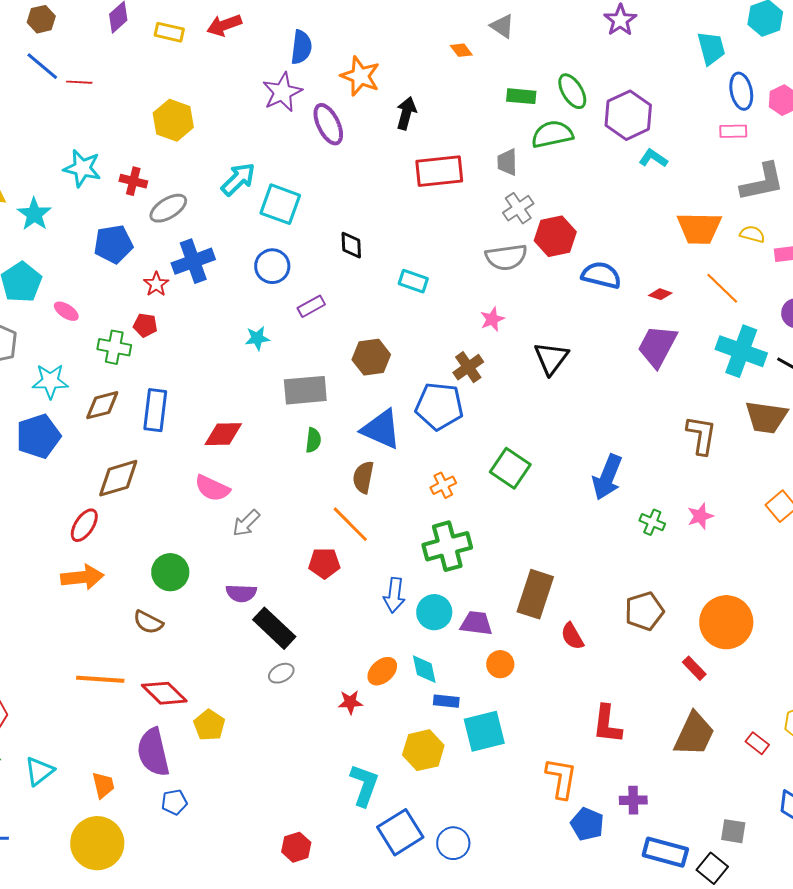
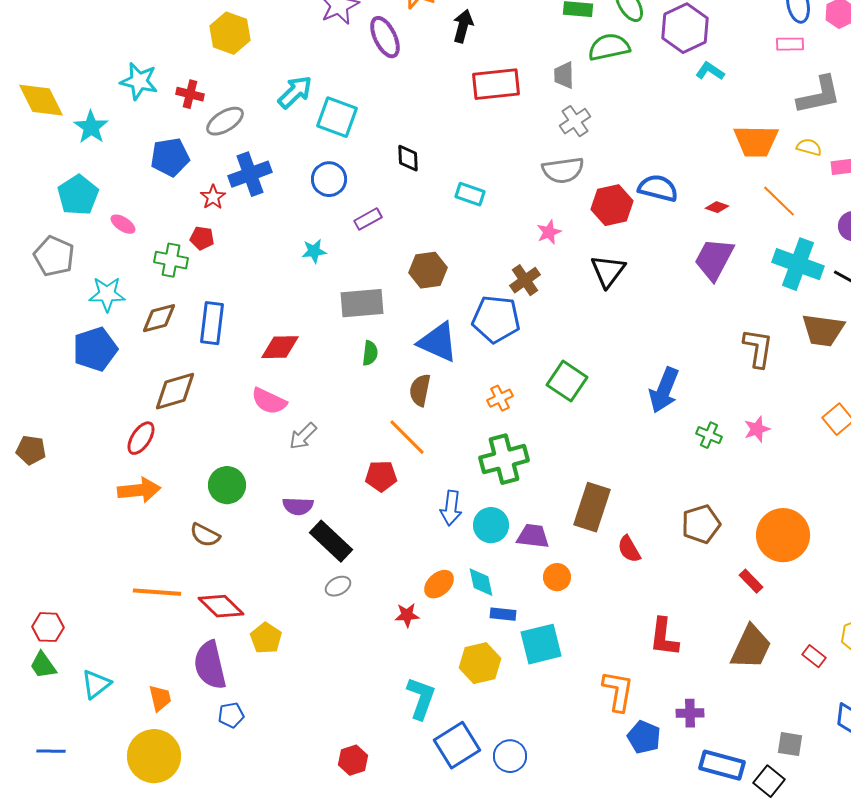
red hexagon: (555, 236) -> (612, 205), moved

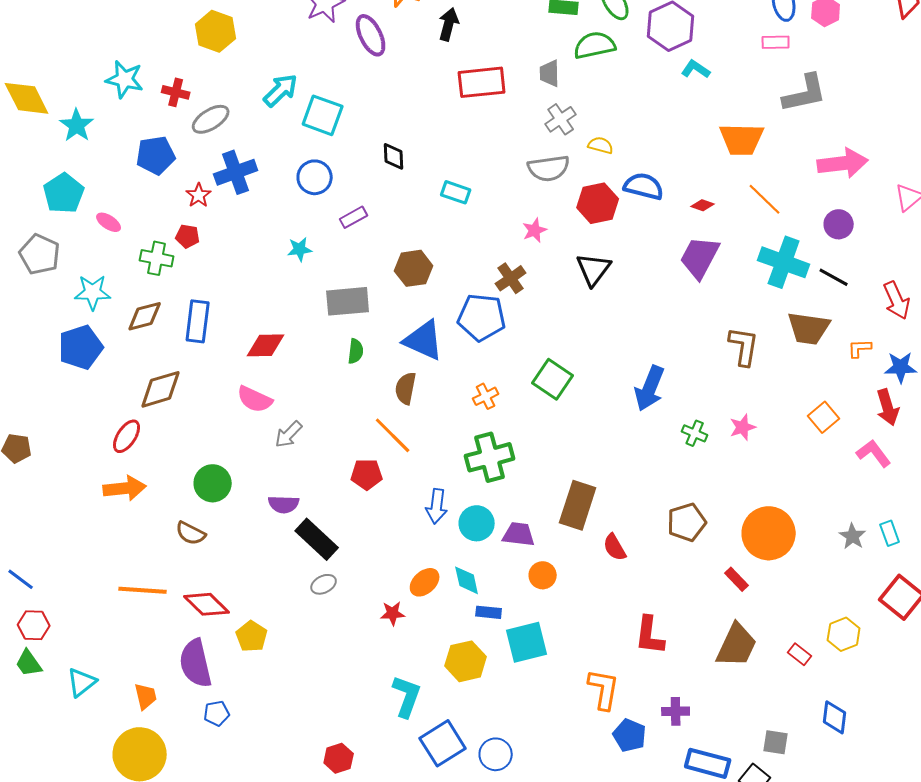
yellow semicircle: (809, 147) -> (601, 145), moved
blue line: (51, 751) -> (21, 579), moved, turned 36

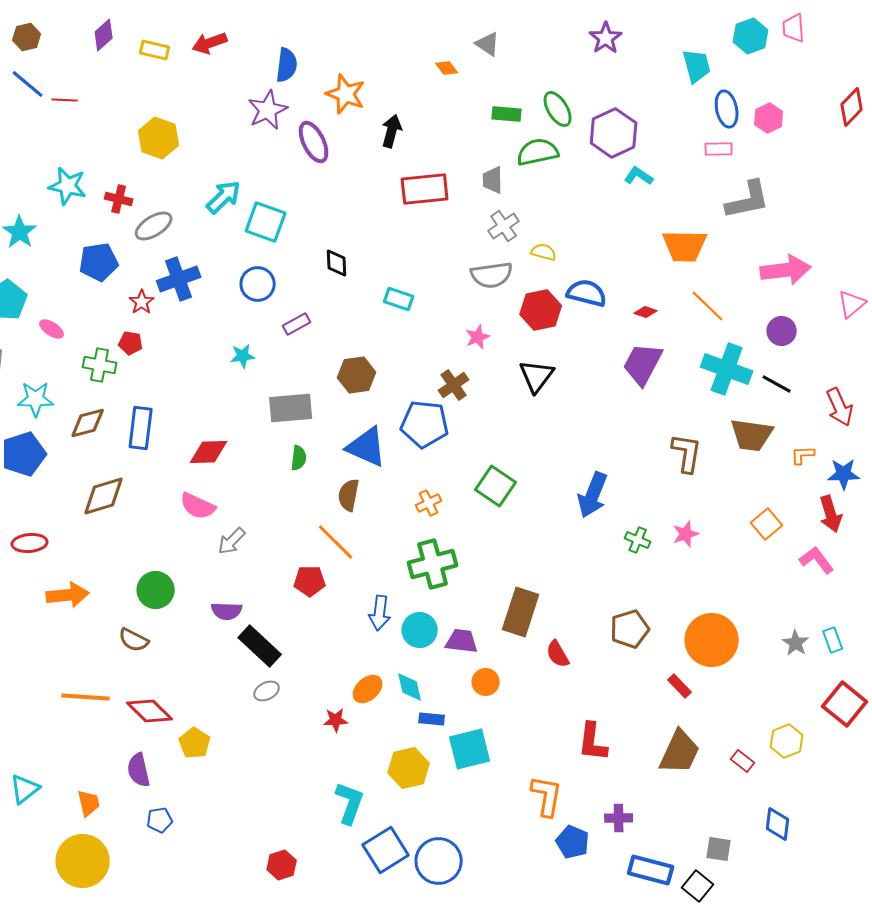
red ellipse: (127, 436) -> (30, 543), moved, turned 52
purple semicircle: (196, 663) -> (139, 770), size x0.7
blue circle: (496, 754) -> (439, 861), size x1.4

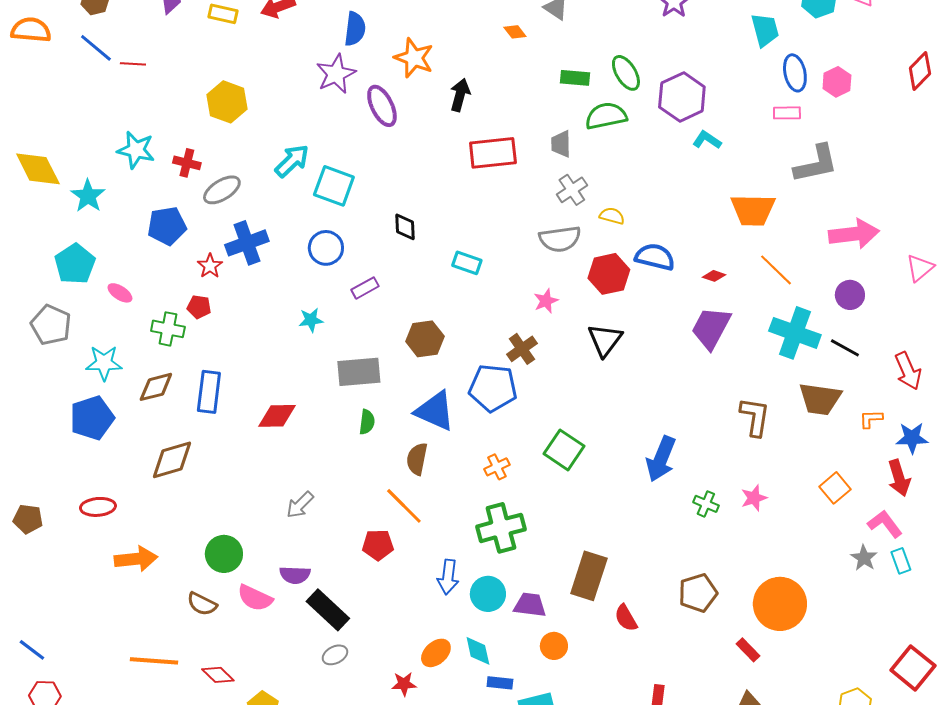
pink semicircle: (198, 506) -> (255, 598), moved
cyan rectangle: (833, 640) -> (901, 561), moved
gray star: (796, 643) -> (864, 558), moved
red diamond: (150, 711) -> (218, 675), size x0.7

